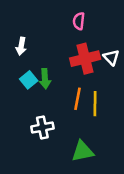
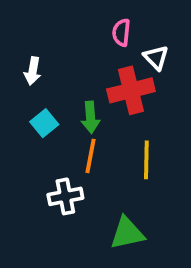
white triangle: (111, 57) -> (156, 58), moved
green arrow: (45, 79) -> (90, 117), moved
orange line: (78, 99) -> (90, 156), moved

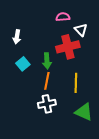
pink semicircle: (121, 32) -> (63, 17), turned 80
white cross: (65, 196) -> (47, 104), moved
green triangle: (127, 233) -> (84, 112), moved, turned 36

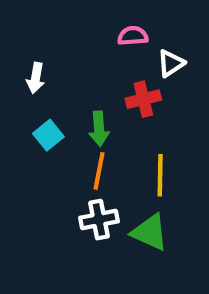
white triangle: (81, 30) -> (171, 63), turned 40
red cross: (68, 47) -> (143, 99), size x0.7
green triangle: (84, 112) -> (150, 232), moved

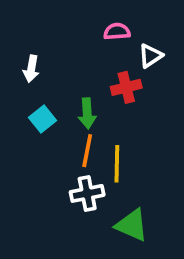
yellow line: (160, 175) -> (117, 164), moved
green triangle: (150, 232) -> (132, 225), moved

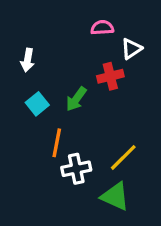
green arrow: (87, 113) -> (76, 99), turned 40
orange line: (87, 151) -> (57, 143), moved
yellow line: (117, 164) -> (123, 157), moved, turned 44

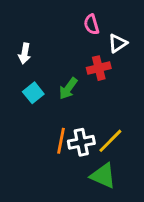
pink semicircle: (102, 28) -> (91, 24), turned -102
orange line: (57, 143) -> (61, 141), moved
white cross: (76, 169) -> (81, 142), moved

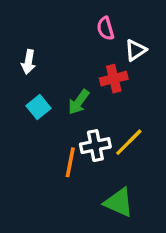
yellow line: (110, 141) -> (129, 142), moved
white cross: (81, 142) -> (95, 146), moved

